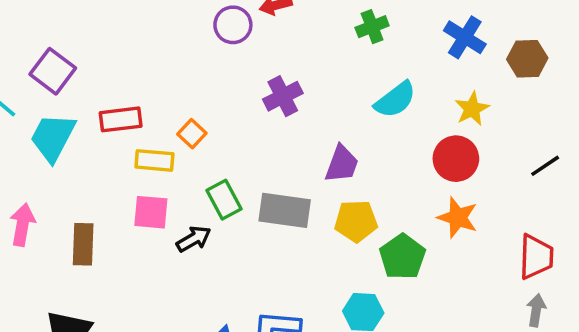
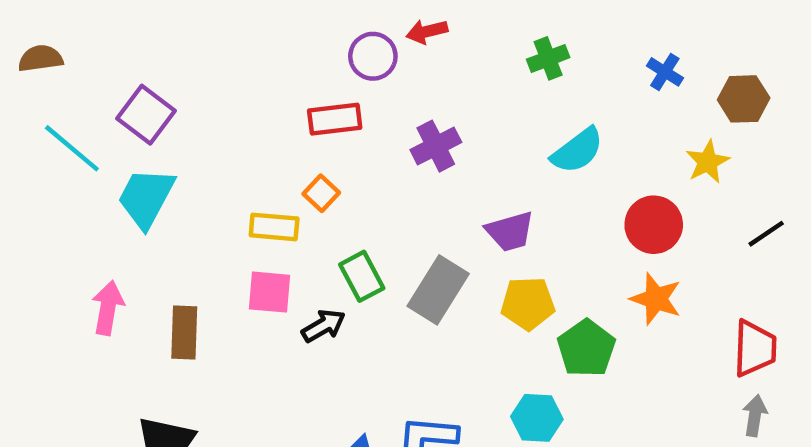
blue cross: (465, 37) -> (665, 72), size x0.7
yellow star: (472, 109) -> (708, 162), moved
red rectangle: (121, 119) -> (335, 119), moved
purple trapezoid: (342, 164) -> (510, 231), turned 54
gray rectangle: (285, 210) -> (438, 290), turned -66

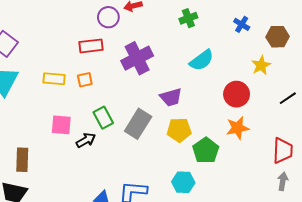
purple cross: (436, 146) -> (137, 58), size x1.4
orange square: (321, 193) -> (85, 80), turned 35
yellow rectangle: (274, 227) -> (54, 79), moved
orange star: (656, 299) -> (238, 128), turned -30
brown rectangle: (184, 333) -> (22, 160), moved

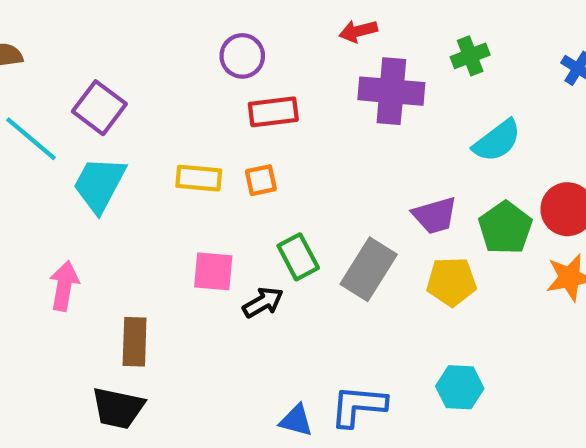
purple circle: (108, 17) -> (242, 56), moved
purple cross: (137, 58) -> (391, 91), moved, turned 32
green pentagon: (206, 150) -> (505, 228), moved

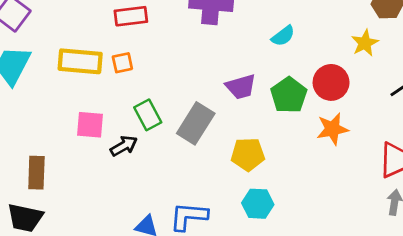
cyan semicircle: (497, 141) -> (283, 36), size x0.7
yellow rectangle: (199, 178) -> (80, 61), size x1.4
yellow pentagon: (451, 282) -> (248, 154), moved

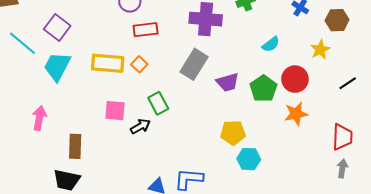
cyan semicircle: (283, 36) -> (271, 44), moved
orange square: (122, 63) -> (139, 64), turned -35
gray rectangle: (196, 123) -> (194, 64), moved
cyan hexagon: (258, 204) -> (249, 159), moved

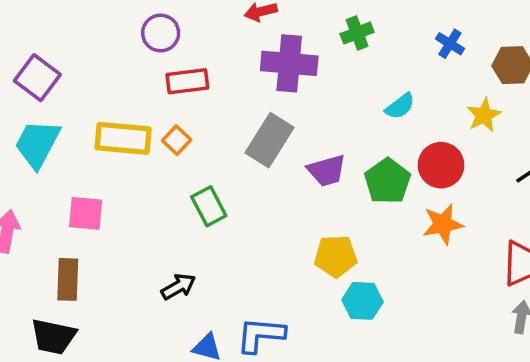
pink square: (115, 111) -> (86, 213), moved
black arrow: (140, 126) -> (178, 287), moved

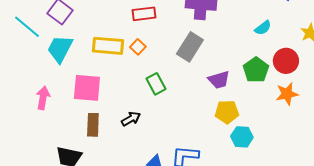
purple trapezoid: (327, 171) -> (219, 80), moved
pink square: (86, 213) -> (87, 88), size x1.4
brown rectangle: (68, 279) -> (93, 125), moved
black arrow: (178, 287) -> (131, 119), moved

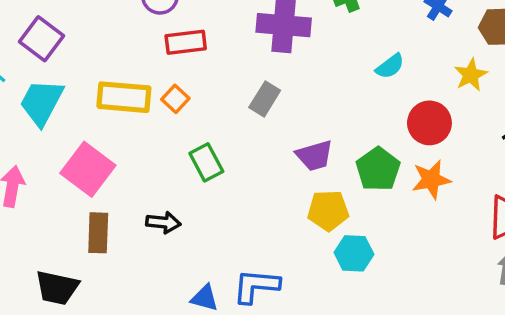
gray rectangle: (190, 47) -> (265, 99), size x0.7
green pentagon: (256, 70) -> (378, 169), moved
pink square: (87, 88) -> (88, 169), turned 32
black arrow: (131, 119) -> (163, 222), turned 36

